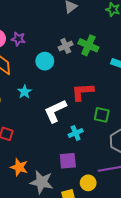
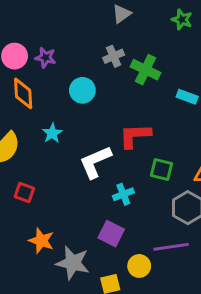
gray cross: (66, 46) -> (114, 56), moved
purple square: (68, 161) -> (111, 234), turned 30

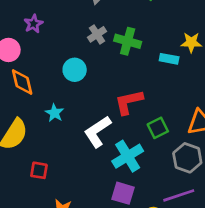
purple star: (46, 58) -> (33, 24), moved, turned -30
green square: (161, 169) -> (158, 128), turned -30
cyan cross: (123, 194) -> (128, 156), size x1.6

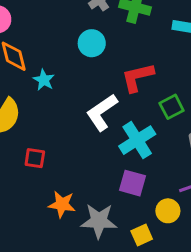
cyan circle: (75, 70) -> (92, 43), moved
cyan star: (54, 113) -> (44, 80), moved

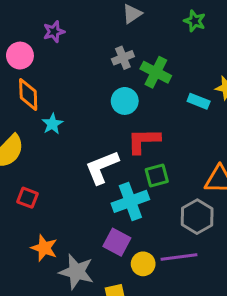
cyan circle: (92, 43) -> (125, 101), moved
green square: (172, 107) -> (157, 175), moved
yellow circle: (168, 211) -> (143, 264), moved

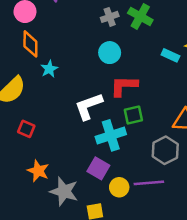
green cross: (156, 72) -> (140, 16), moved

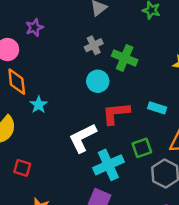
green cross: (140, 16) -> (125, 58), moved
cyan rectangle: (170, 55) -> (157, 108), moved
green square: (133, 115) -> (142, 148), moved

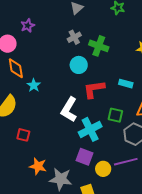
white L-shape: (83, 138) -> (69, 110), turned -30
green square: (142, 148) -> (115, 115), turned 35

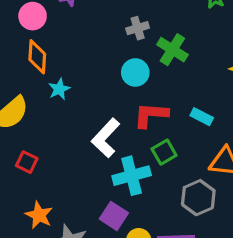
green square: (115, 115) -> (164, 152), moved, turned 35

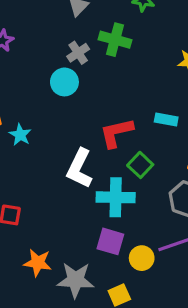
green cross: (172, 50) -> (115, 40), moved
cyan circle: (135, 72) -> (64, 82), moved
cyan cross: (132, 176) -> (116, 197), turned 33

